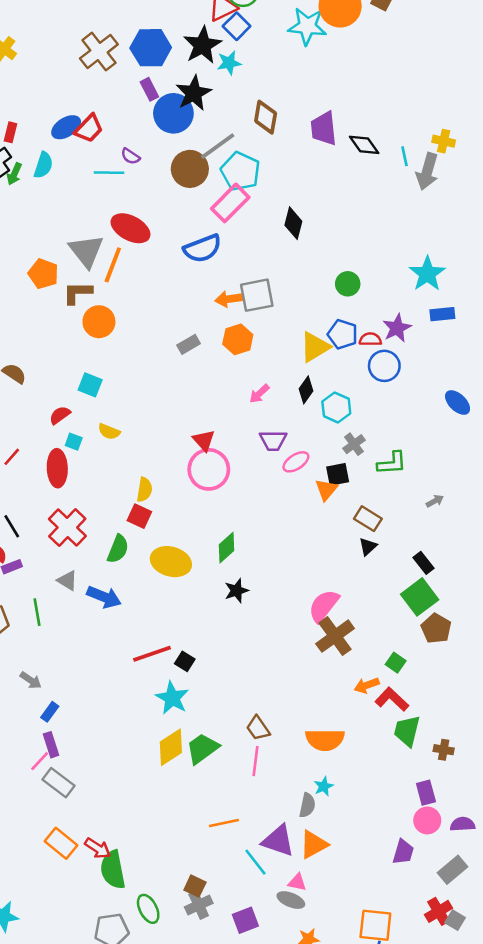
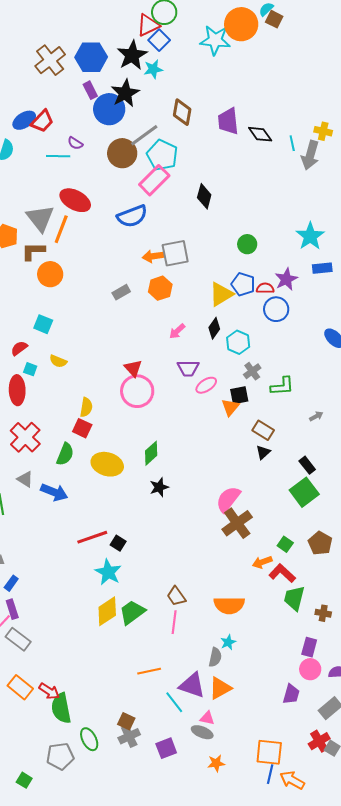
brown pentagon: (436, 629) -> (320, 543), moved
purple rectangle: (426, 793) -> (309, 647), turned 30

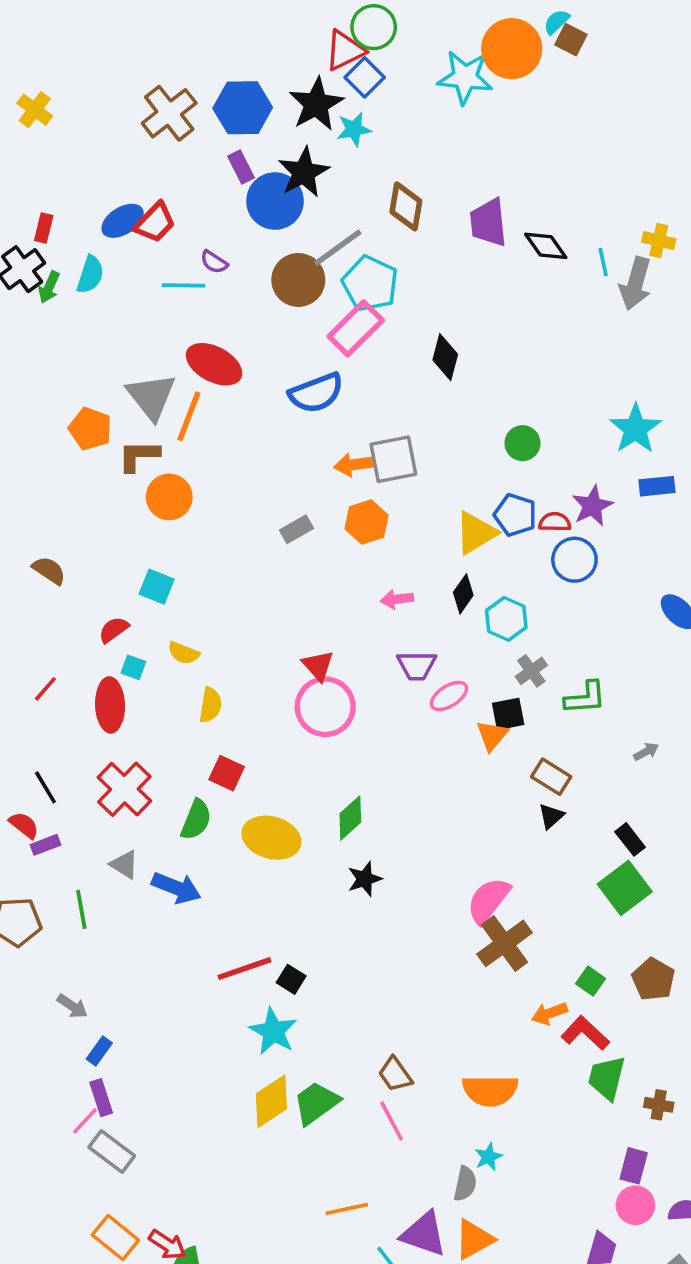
pink arrow: (177, 331) -> (397, 599), turned 36
yellow semicircle: (86, 407) -> (210, 705), moved
pink line: (174, 622) -> (392, 1121), turned -35

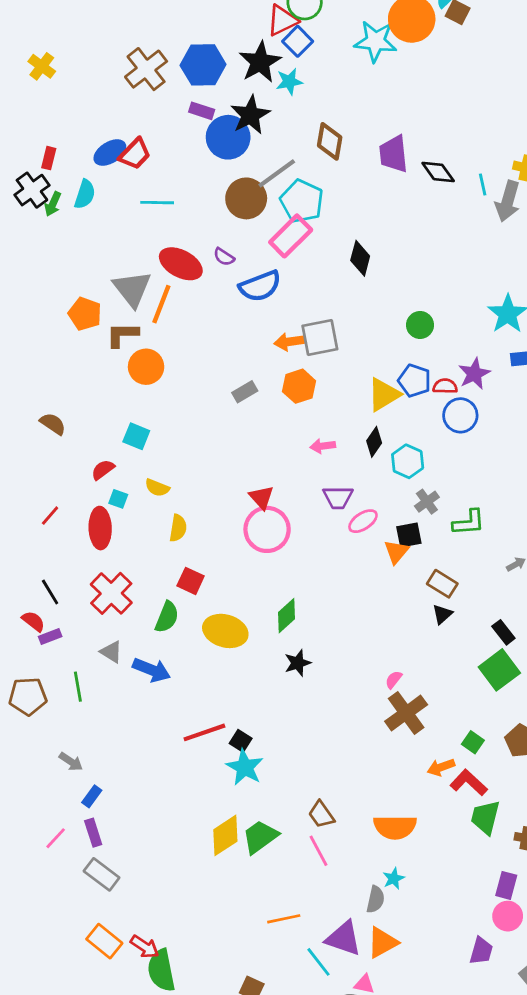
purple rectangle: (241, 167) -> (202, 111), turned -45
purple semicircle: (214, 262) -> (224, 257), moved
pink semicircle: (488, 900) -> (394, 680), size x0.5
cyan star: (273, 1031) -> (245, 767), moved
pink line: (85, 1121) -> (56, 838), moved

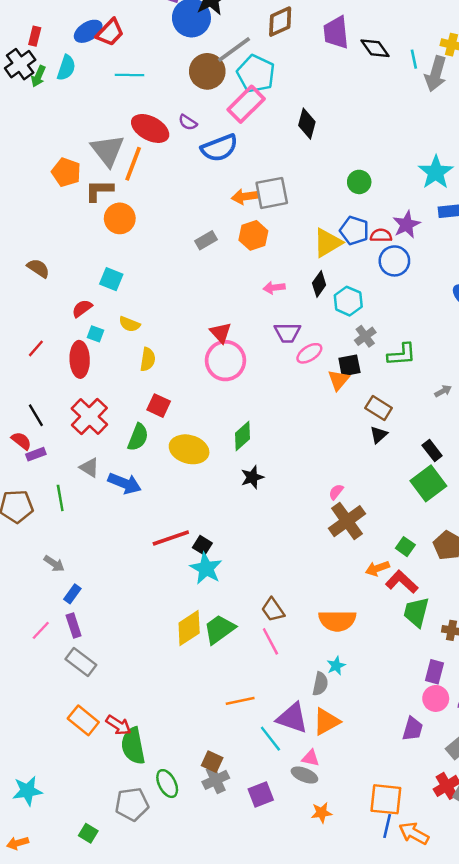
brown diamond: (330, 141) -> (280, 22), turned 56

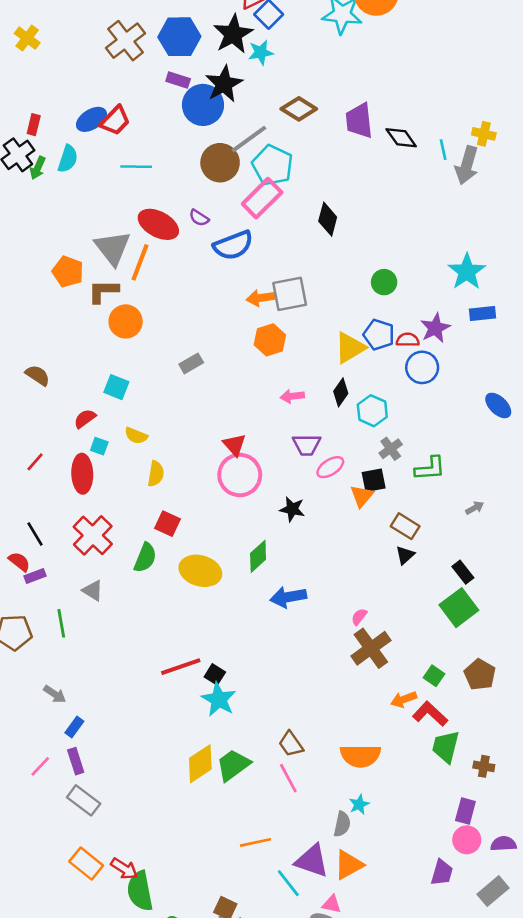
brown diamond: (280, 22) -> (299, 109), turned 56
gray rectangle: (206, 240) -> (191, 363), moved
black star: (252, 477) -> (292, 509), moved, turned 30
blue arrow: (125, 483) -> (288, 597), moved, turned 148

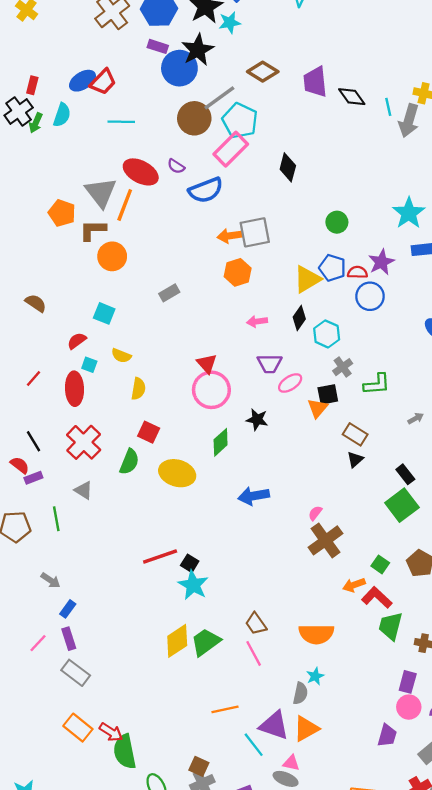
green diamond: (258, 556) -> (221, 442), moved

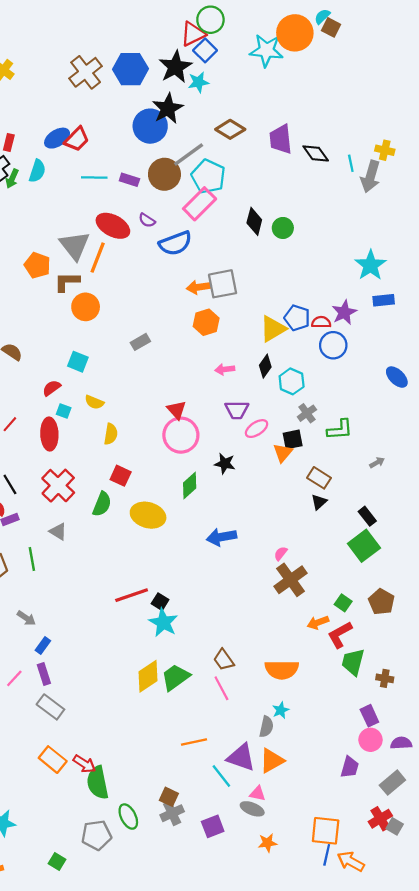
purple rectangle: (158, 46) -> (129, 180), moved
green circle: (337, 222) -> (283, 228), moved
red L-shape: (377, 597) -> (340, 635), turned -72
purple rectangle: (408, 682) -> (369, 716), turned -40

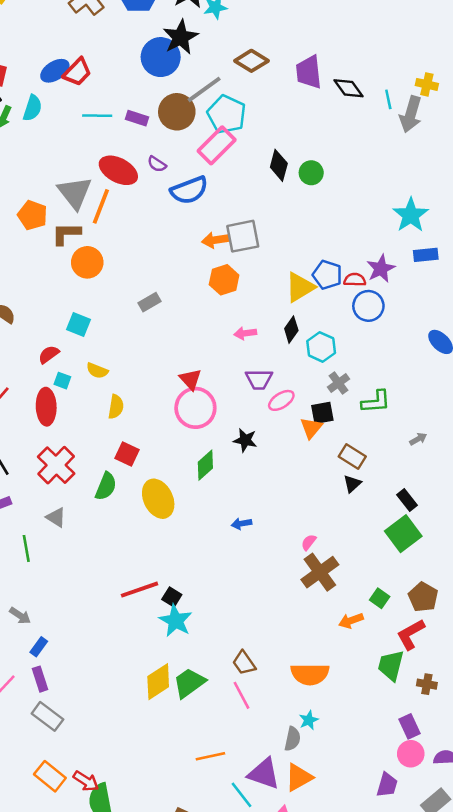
yellow ellipse: (148, 515) -> (158, 499), turned 48
blue arrow: (221, 537) -> (242, 524), size x0.6
red L-shape: (340, 635) -> (411, 634), moved

